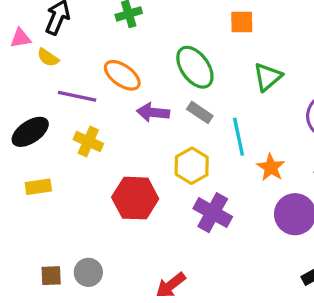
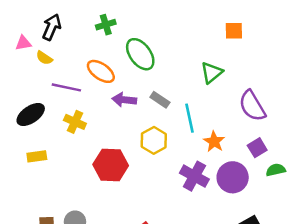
orange square: (242, 22) -> (234, 31), moved
green ellipse: (195, 67) -> (140, 54), moved
purple cross: (213, 213) -> (194, 176), moved

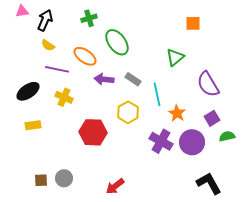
pink triangle: (23, 43) -> (22, 11), moved
yellow semicircle: (44, 58) -> (48, 45), moved

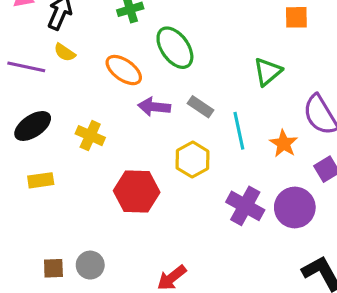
purple line: (57, 69) -> (26, 67), moved
orange star: (177, 113) -> (284, 144), moved

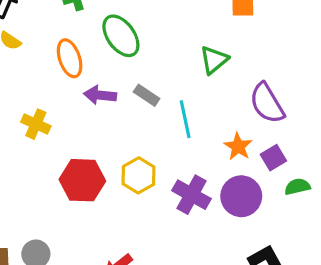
orange ellipse: (124, 70) -> (70, 58), turned 36
orange star: (284, 144) -> (238, 147), moved
yellow hexagon: (192, 160) -> (139, 175), moved

